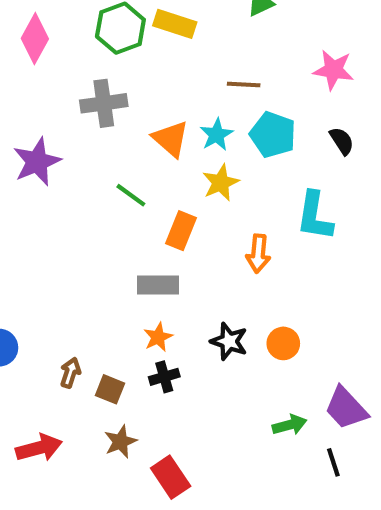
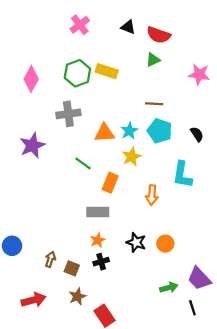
pink star: (333, 70) -> (199, 74), moved
brown line: (244, 85) -> (154, 104), moved
orange triangle: (171, 139) -> (104, 133), turned -45

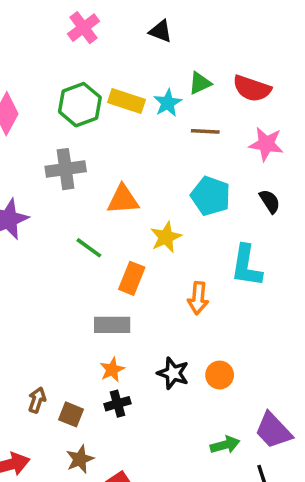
red semicircle: (159, 35) -> (252, 88), moved
pink star: (199, 74) -> (266, 144), moved
brown line: (154, 104) -> (205, 131), moved
cyan star: (129, 131) -> (168, 103), moved

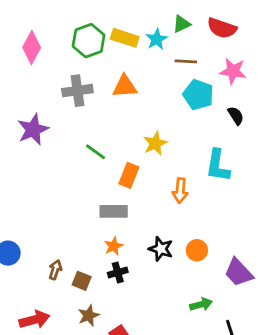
cyan pentagon: (211, 196) -> (198, 95), moved
orange triangle: (123, 200) -> (125, 86), moved
purple trapezoid: (273, 431) -> (239, 272), moved

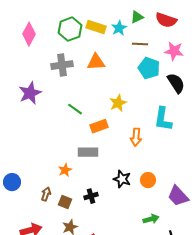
black semicircle: (236, 116) -> (176, 83), size x1.5
orange rectangle: (129, 175) -> (99, 126), turned 48
orange star: (114, 246) -> (65, 170), moved

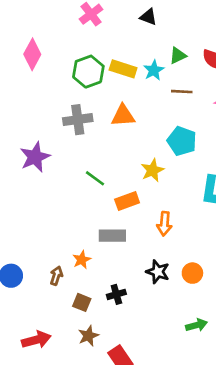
pink diamond: (29, 34) -> (32, 54), moved
cyan pentagon: (149, 68) -> (182, 141), moved
orange arrow: (136, 137) -> (164, 224), moved
brown arrow: (46, 194) -> (56, 276), moved

